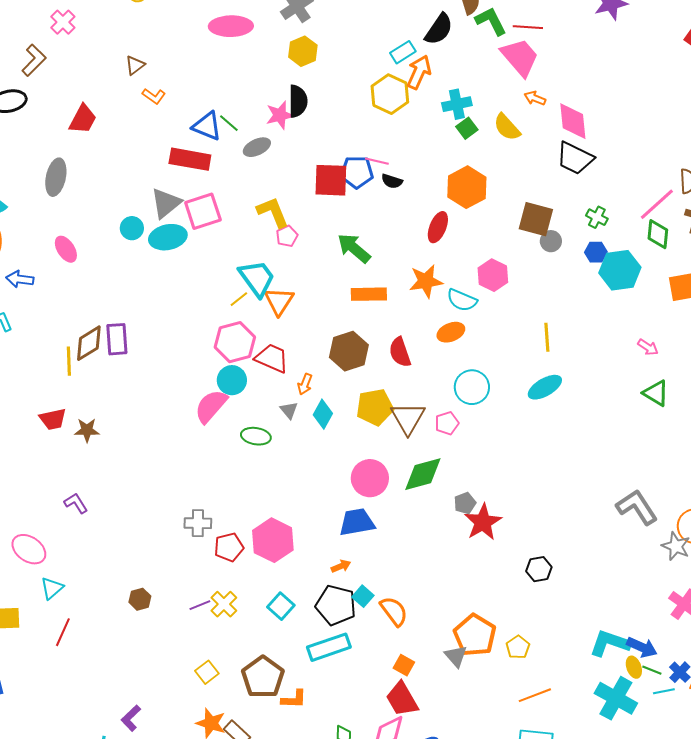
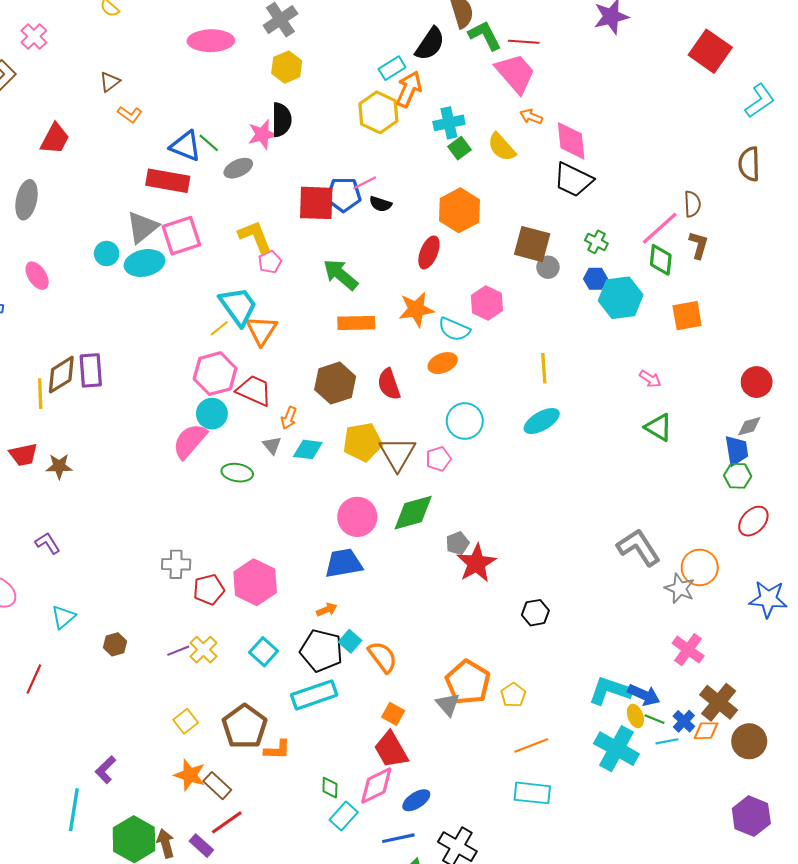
pink line: (377, 161) -> (365, 183), turned -40
cyan diamond: (323, 414) -> (308, 449), turned 68
cyan triangle: (52, 588) -> (63, 617), moved

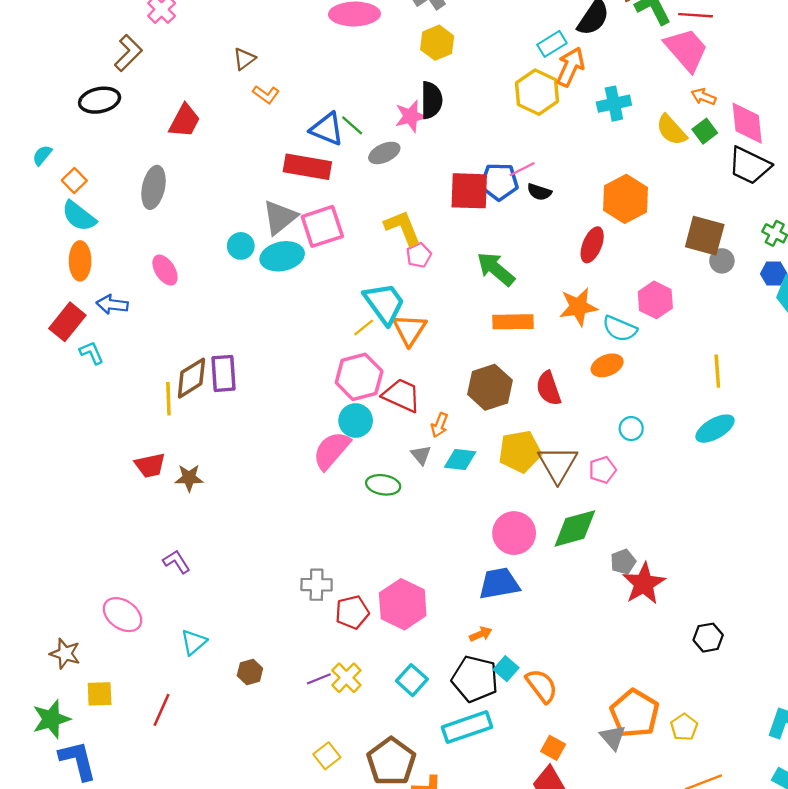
green square: (459, 148) -> (705, 131), moved
cyan circle: (465, 421) -> (631, 429), size x0.6

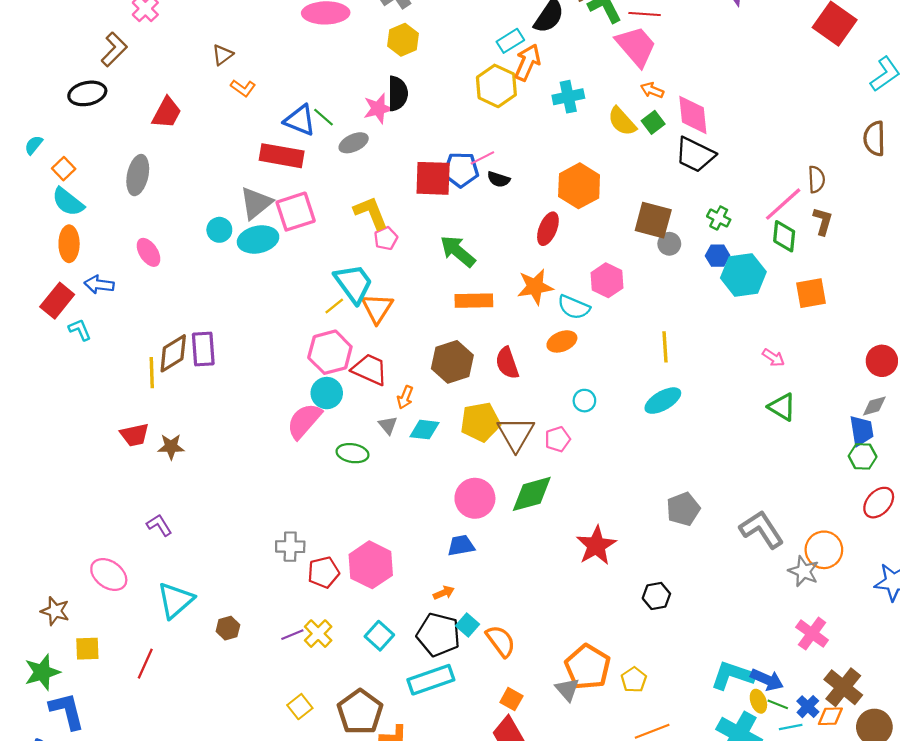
gray pentagon: (623, 562) -> (683, 509), moved, size x1.4
blue trapezoid: (499, 584) -> (461, 546), size x0.7
cyan triangle: (194, 642) -> (175, 600), size x1.5

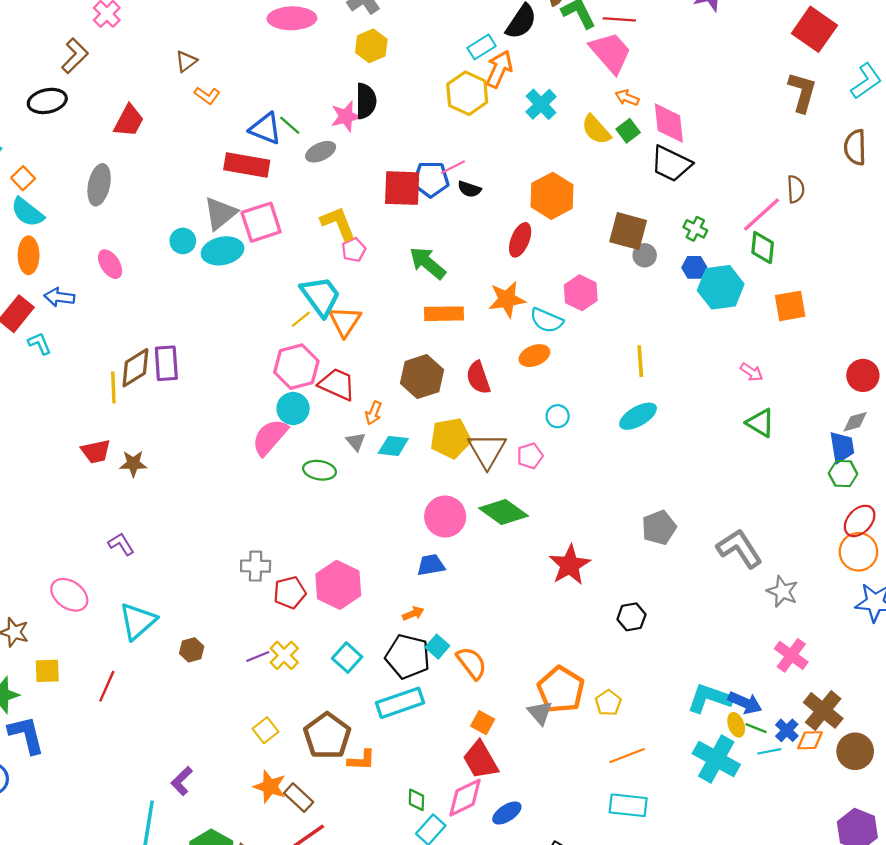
cyan cross: (568, 97) -> (541, 104), turned -32
brown L-shape: (823, 221) -> (802, 92), moved, size x1.4
green diamond: (532, 494) -> (504, 512), turned 51
orange circle: (824, 550) -> (858, 552), moved

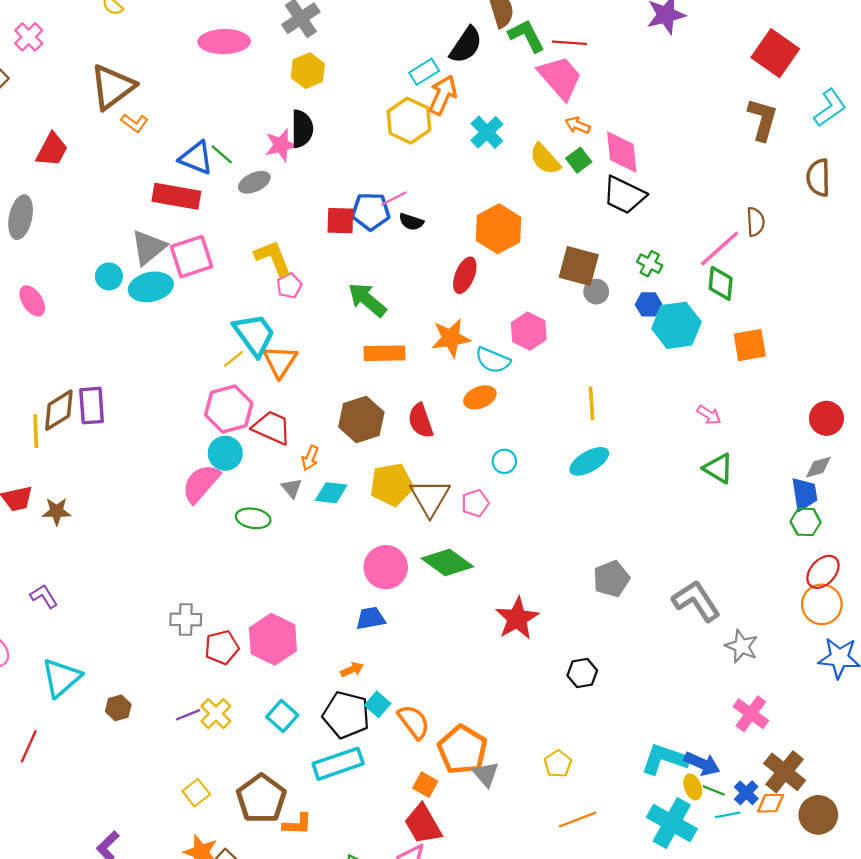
brown triangle: (186, 61) -> (112, 87), size x2.0
red square: (402, 188) -> (340, 221), size x0.7
orange pentagon: (561, 690) -> (462, 750), moved

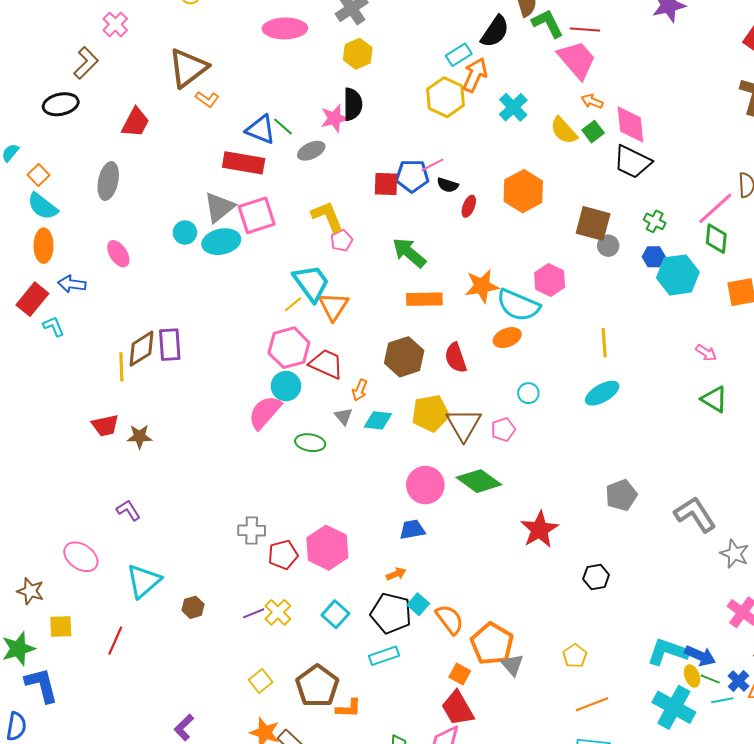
red ellipse: (465, 275) -> (469, 206), moved, size x0.7
cyan semicircle: (493, 360) -> (518, 305), size x1.4
cyan rectangle: (338, 764) -> (384, 656), size x0.7

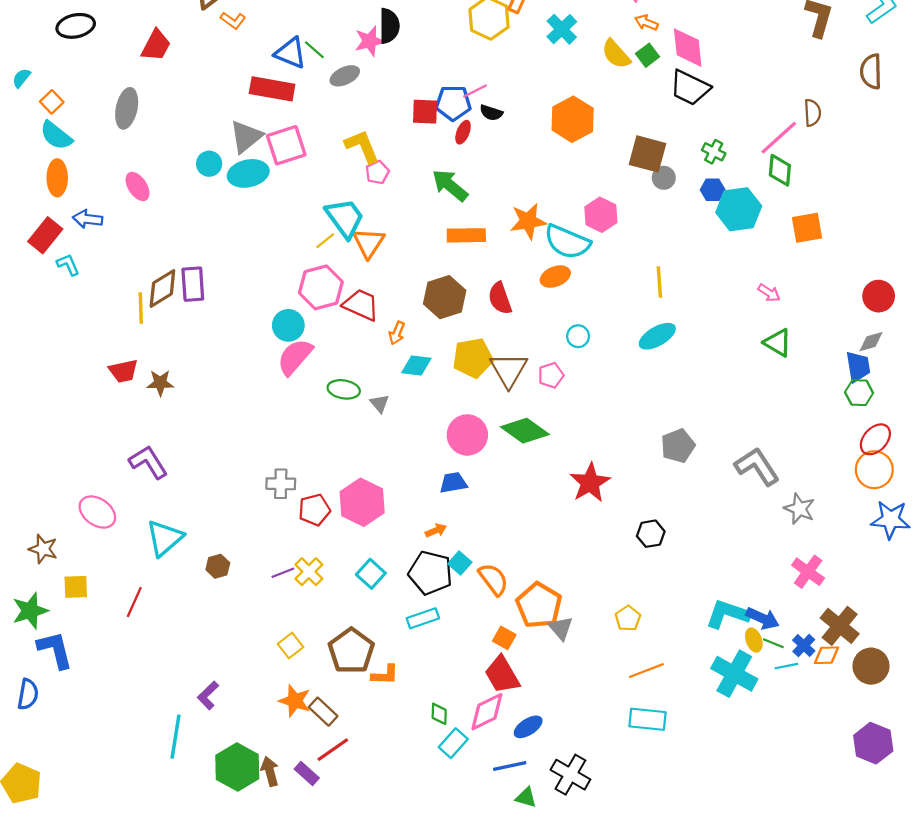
red ellipse: (469, 206) -> (463, 132), moved
cyan circle: (286, 386) -> (288, 325), moved
gray triangle: (344, 416) -> (379, 403), moved
purple L-shape: (128, 510) -> (148, 462), size x1.5

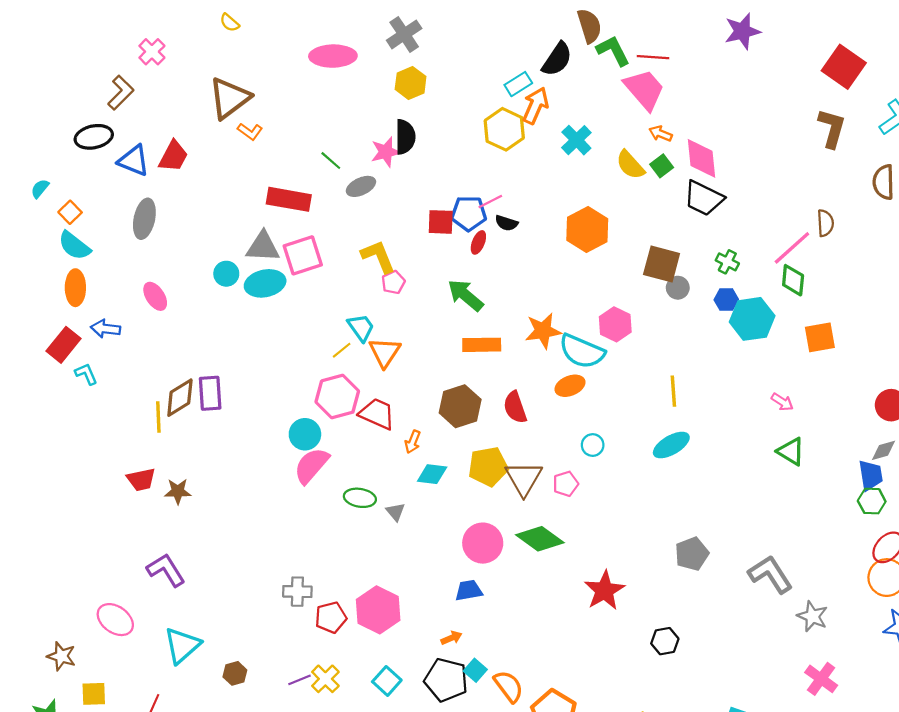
blue triangle: (290, 53) -> (134, 161), moved
gray triangle: (246, 137) -> (263, 247), turned 42
cyan trapezoid: (345, 218) -> (361, 328), size x0.7

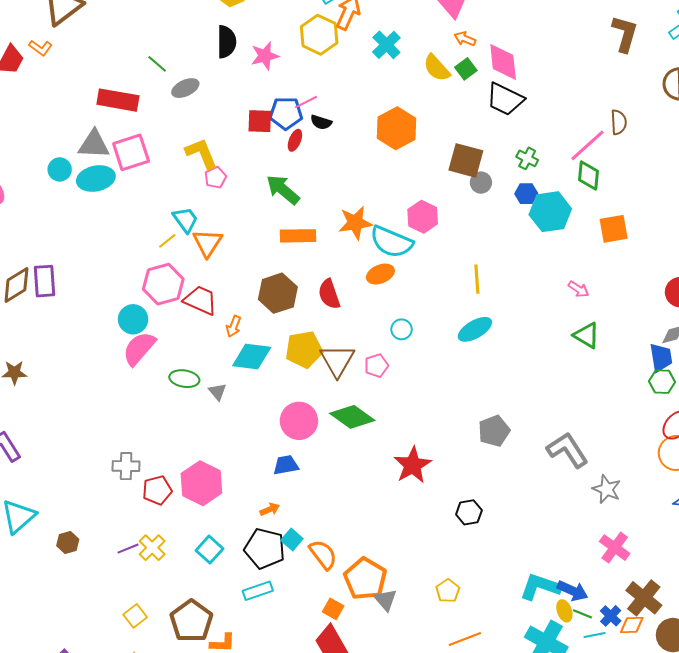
orange L-shape: (250, 131) -> (41, 48), moved
pink star: (386, 152) -> (265, 56), moved
cyan diamond: (432, 474) -> (252, 356), size x1.4

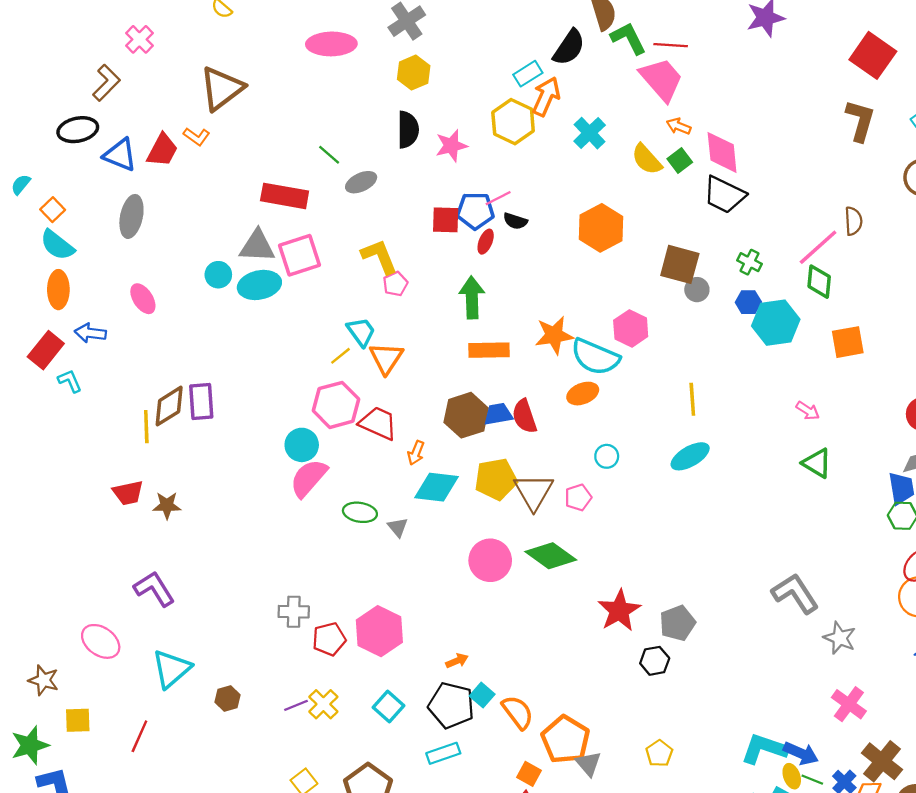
green arrow: (283, 190) -> (472, 298), turned 48
gray pentagon: (494, 431) -> (678, 623), moved
blue trapezoid: (286, 465) -> (498, 414), moved
black hexagon: (469, 512) -> (655, 661), moved

